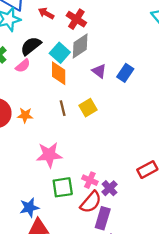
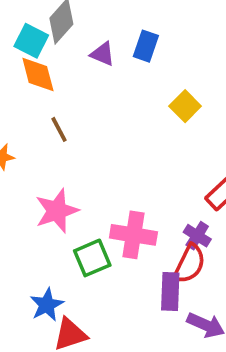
yellow square: (88, 108) -> (185, 106), moved
pink cross: (90, 180) -> (133, 235), size x1.6
purple cross: (110, 188) -> (197, 236), moved
red semicircle: (91, 202) -> (190, 264), moved

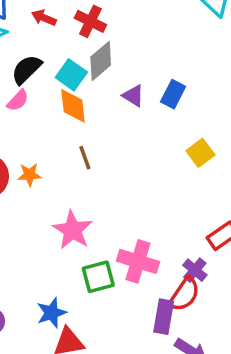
pink star: (57, 211) -> (72, 230), turned -30

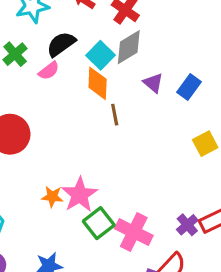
brown line: (85, 158) -> (115, 115), moved
orange star: (30, 175) -> (52, 197), moved
purple cross: (195, 270) -> (187, 225), moved
green square: (98, 277) -> (99, 223), moved, turned -32

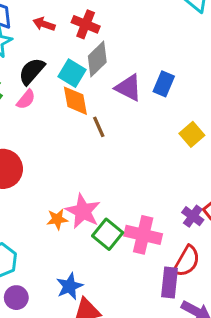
purple triangle: (153, 83) -> (129, 88), size x1.4

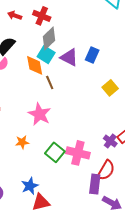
cyan square: (72, 73) -> (46, 55), moved
pink star: (83, 211) -> (40, 114), moved

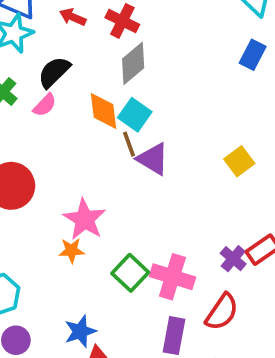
cyan square: (46, 55) -> (135, 115), moved
blue rectangle: (92, 55) -> (253, 55), moved
purple triangle: (69, 57) -> (153, 159), moved
pink star: (40, 114) -> (85, 219), moved
purple rectangle: (95, 184) -> (174, 336), moved

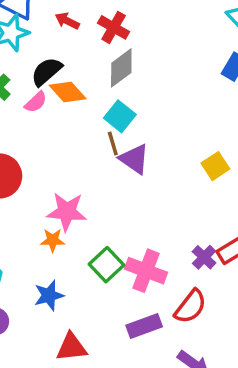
orange diamond: (103, 111) -> (68, 92), moved, turned -39
pink star: (85, 219) -> (67, 212), turned -30
blue star: (80, 331) -> (49, 295), moved
purple rectangle: (174, 336) -> (144, 326), turned 56

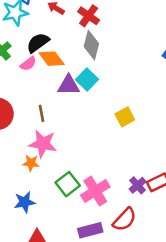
gray diamond: (121, 68) -> (91, 45), turned -44
brown line: (113, 144) -> (41, 113), moved
purple triangle: (134, 159) -> (69, 85), moved, turned -40
yellow square: (215, 166) -> (125, 117), moved
pink cross: (146, 271) -> (95, 191), turned 32

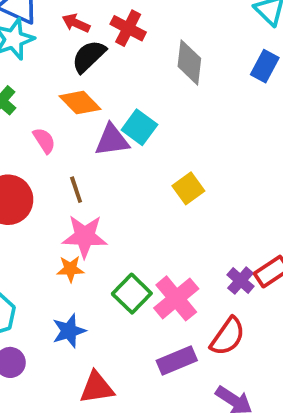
black semicircle: (38, 43) -> (89, 56), moved
gray diamond: (91, 45) -> (189, 62), moved
pink semicircle: (28, 64) -> (44, 141), moved, turned -77
yellow square: (125, 117) -> (188, 188), moved

